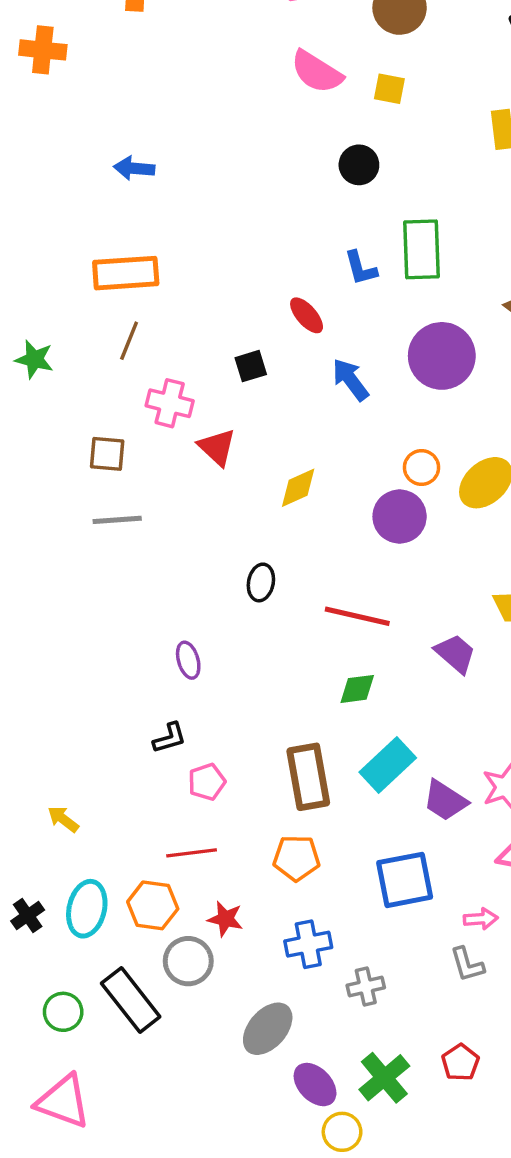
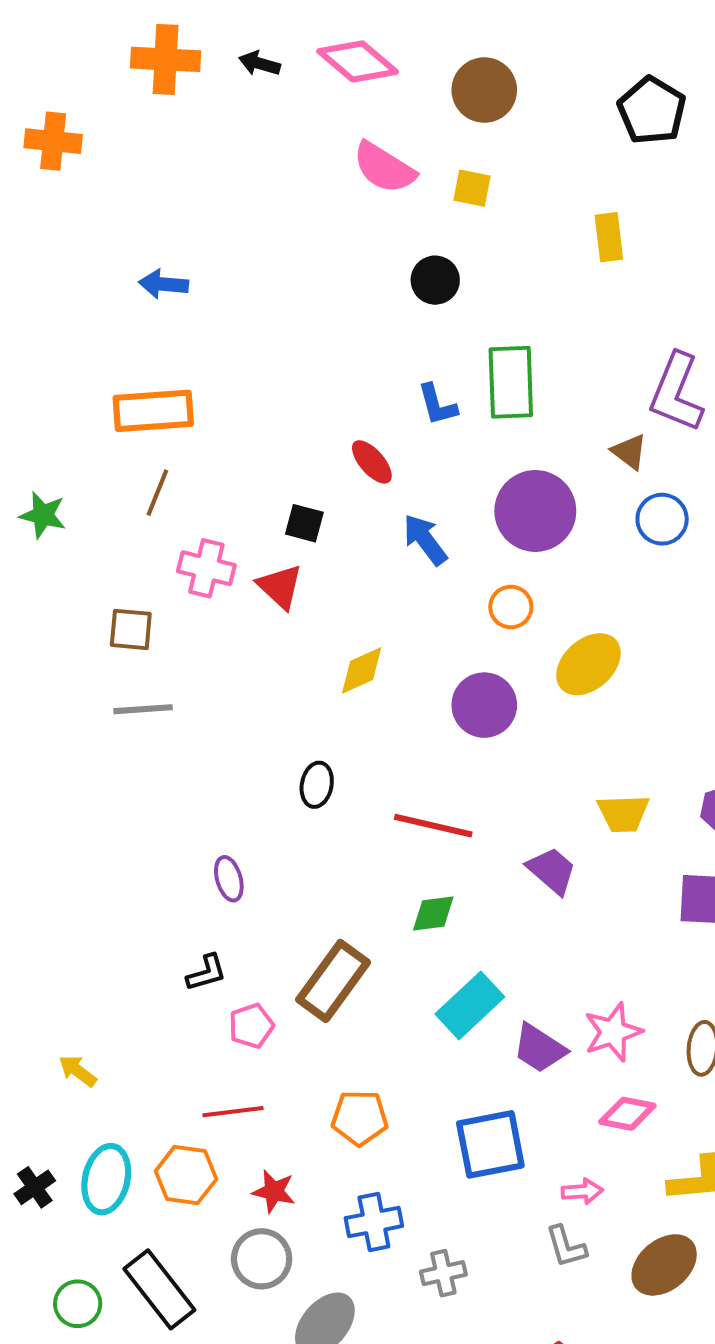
black square: (251, 366) -> (304, 523), turned 32
red triangle: (217, 447) -> (280, 587), moved
orange circle: (422, 467) -> (511, 607), moved
brown rectangle: (308, 777) -> (333, 981), moved, turned 46
gray circle: (188, 961) -> (262, 1259), moved

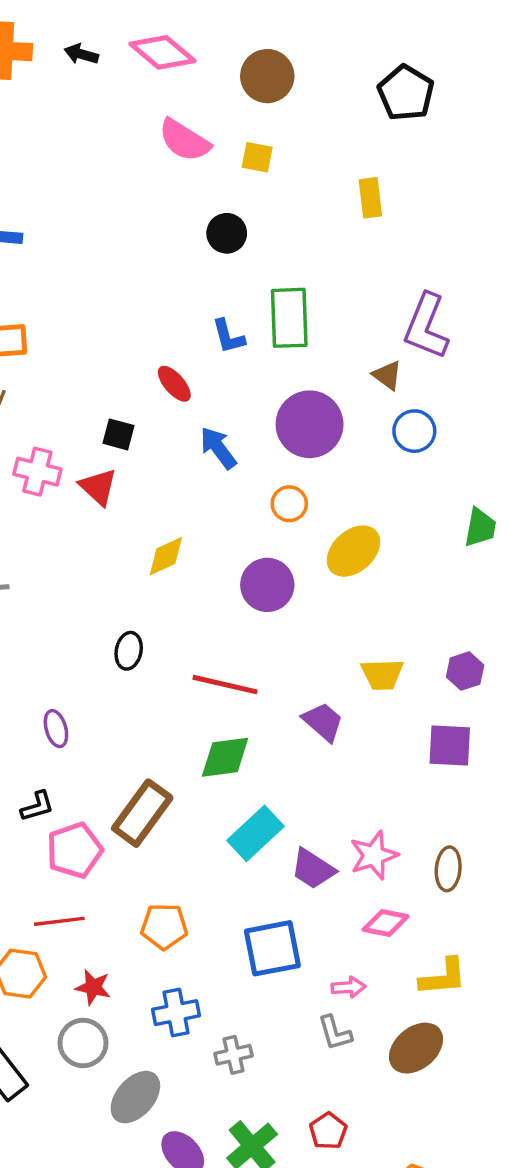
green diamond: (433, 913) -> (225, 757), size x1.4
pink pentagon: (251, 1026) -> (75, 850), size x1.5

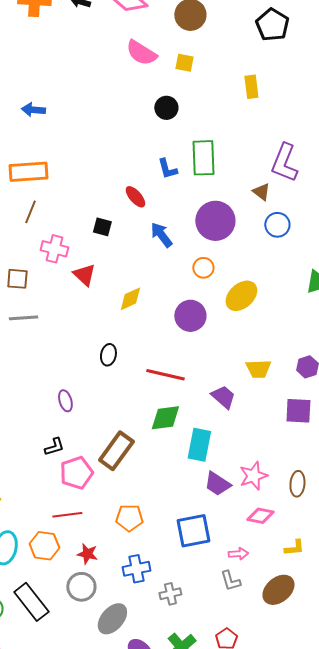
red triangle: (98, 487) -> (84, 275), moved
cyan rectangle: (255, 833) -> (199, 445), moved, turned -36
yellow L-shape: (443, 977) -> (294, 548), size x0.7

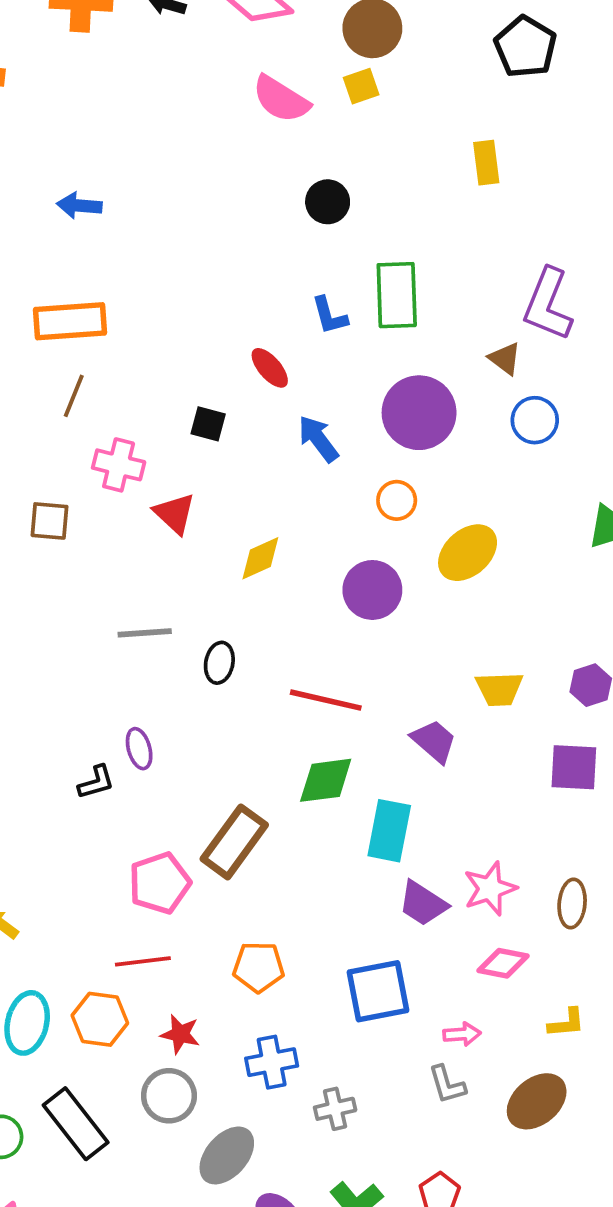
yellow square: (184, 63) -> (361, 86), moved, turned -30
gray line: (23, 318) -> (145, 633), moved
black L-shape: (54, 447) -> (96, 782), moved

